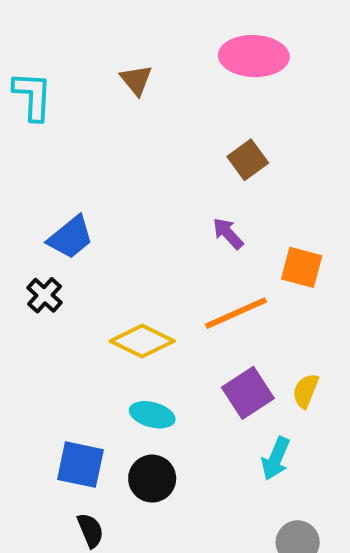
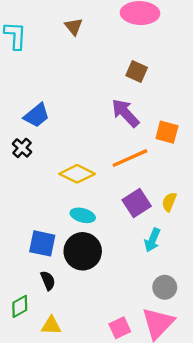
brown square: (248, 160) -> (137, 71), turned -30
purple arrow: (228, 233) -> (125, 113), size x1.6
black circle: (152, 479) -> (83, 251), size x1.4

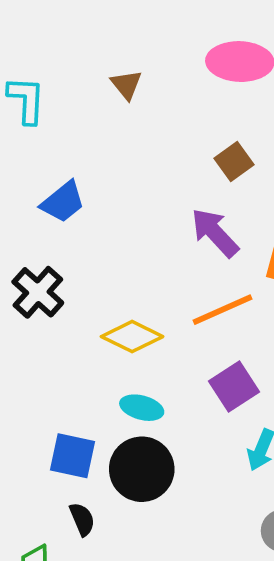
brown square: (137, 71) -> (234, 162), turned 30
blue trapezoid: (37, 115) -> (63, 202), moved
black cross: (22, 148) -> (38, 292), size x1.5

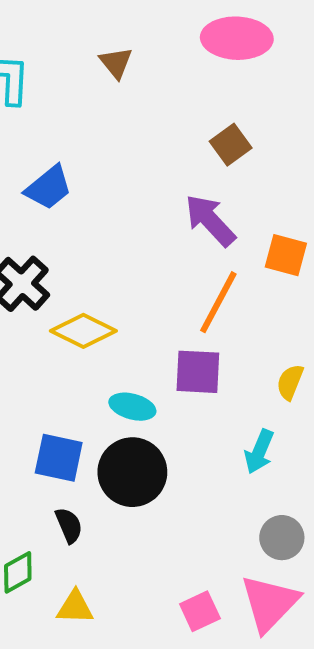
orange line: (222, 310) -> (218, 302), turned -38
yellow diamond: (132, 337) -> (83, 331), moved
purple square: (234, 387) -> (198, 372), moved, turned 36

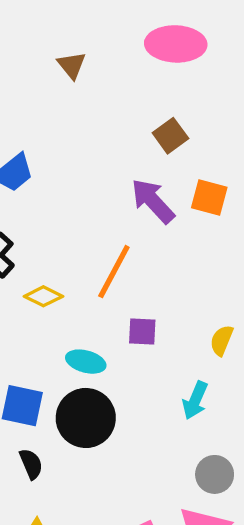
orange square: (286, 255) -> (209, 197), moved
orange line: (218, 302) -> (114, 272), moved
yellow diamond: (83, 331) -> (43, 296), size x0.7
purple square: (198, 372) -> (142, 332), size x0.7

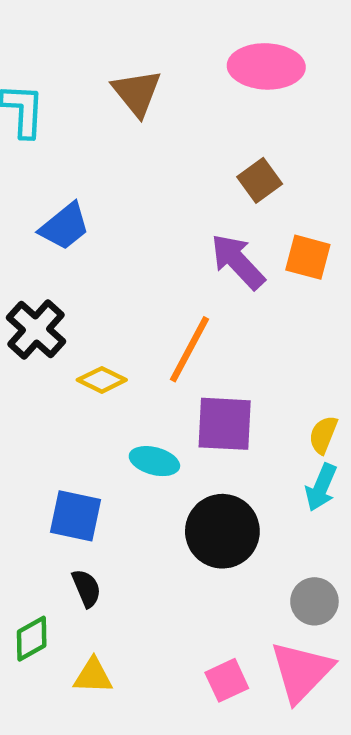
brown triangle: (72, 65) -> (137, 93), size x1.4
purple square: (142, 332) -> (225, 424), size x1.6
cyan arrow: (195, 400) -> (321, 487), moved
black circle: (86, 418) -> (222, 531), moved

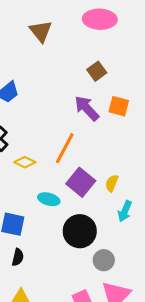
purple square: (225, 424) -> (81, 182), turned 36
yellow semicircle: (323, 435) -> (112, 183), moved
black semicircle: (86, 588) -> (18, 257), turned 36
gray circle: (314, 601) -> (104, 260), moved

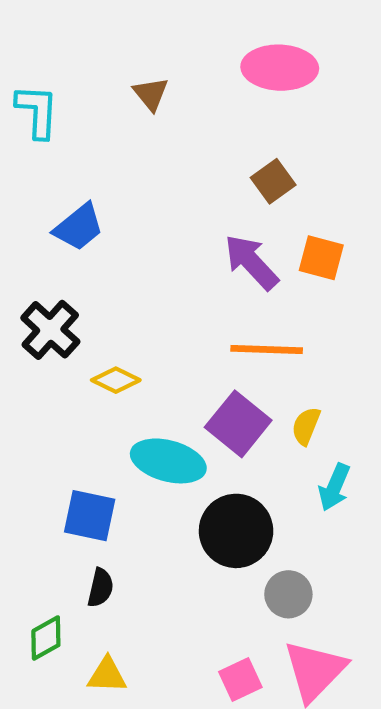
brown triangle: (41, 31) -> (151, 94), size x0.7
orange line: (65, 148) -> (267, 350), moved, turned 64
cyan ellipse: (49, 199) -> (168, 461), size x1.5

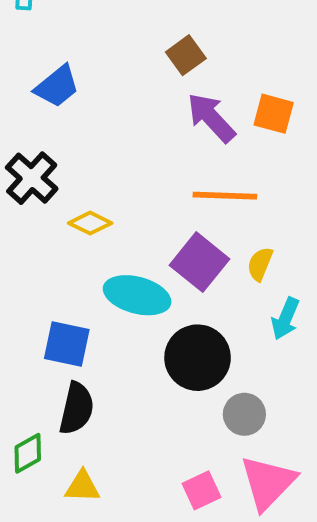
brown square: (273, 181) -> (186, 55), moved
black semicircle: (101, 588) -> (77, 408), size x1.5

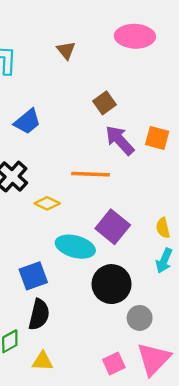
orange line: (225, 196) -> (90, 174), moved
yellow semicircle: (260, 264) -> (163, 228), moved, turned -36
blue square: (67, 344) -> (33, 276), turned -32

